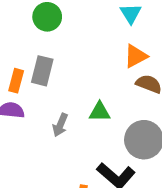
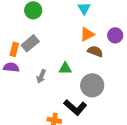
gray rectangle: (42, 71) -> (30, 43), turned 36

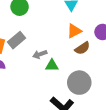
brown semicircle: (95, 51) -> (82, 48), turned 126
gray arrow: (41, 76) -> (40, 54), moved, turned 48

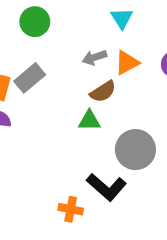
brown semicircle: (82, 48) -> (103, 92), moved
gray arrow: (40, 54) -> (94, 57), moved

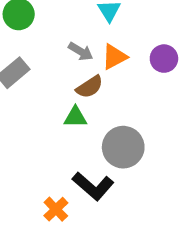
gray arrow: (94, 57) -> (81, 51), turned -130
orange cross: (71, 209) -> (56, 209), turned 35

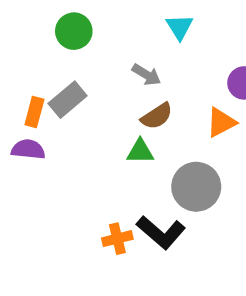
orange triangle: (114, 57) -> (221, 122), moved
orange cross: (56, 209) -> (117, 239), moved, turned 30

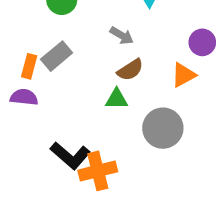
black L-shape: (161, 232) -> (70, 156), moved
orange cross: (117, 239) -> (98, 171), size x1.5

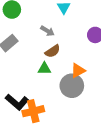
orange triangle: (183, 75) -> (78, 71), moved

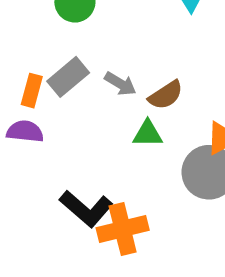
gray arrow: (47, 31) -> (120, 84), moved

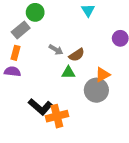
gray rectangle: (68, 77) -> (21, 30), moved

